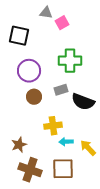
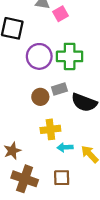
purple circle: (29, 71) -> (39, 56), moved
brown circle: (34, 97) -> (40, 97), moved
brown square: (63, 169) -> (62, 178), size x0.7

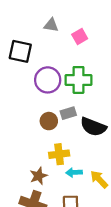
pink square: (61, 14) -> (80, 37), moved
brown star: (12, 151) -> (39, 176), moved

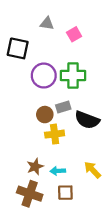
yellow cross: (59, 154) -> (55, 134), moved
cyan arrow: (74, 172) -> (58, 171), moved

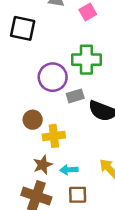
purple circle: (44, 76) -> (53, 77), moved
brown circle: (45, 115) -> (33, 120), moved
yellow cross: (55, 134) -> (54, 136), moved

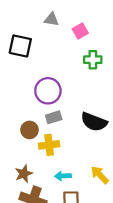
green cross: (86, 60) -> (93, 60), moved, size x0.7
gray rectangle: (75, 96) -> (54, 117), moved
brown star: (43, 165) -> (24, 174), moved

